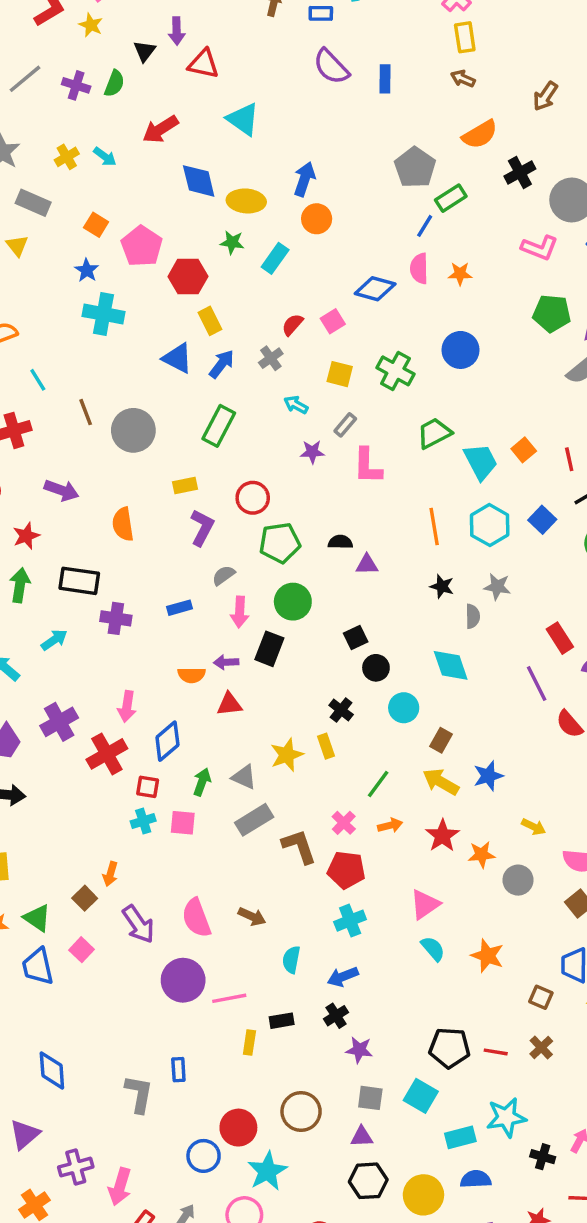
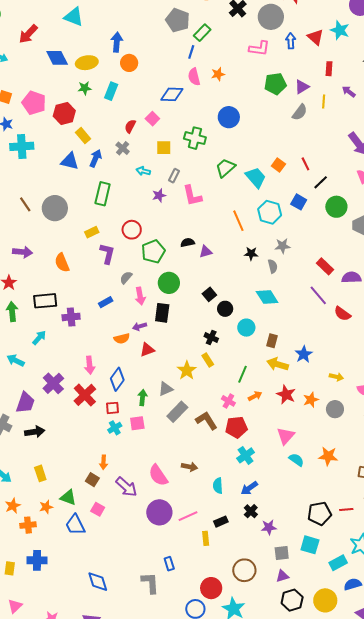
gray triangle: (244, 777) -> (166, 389), turned -35

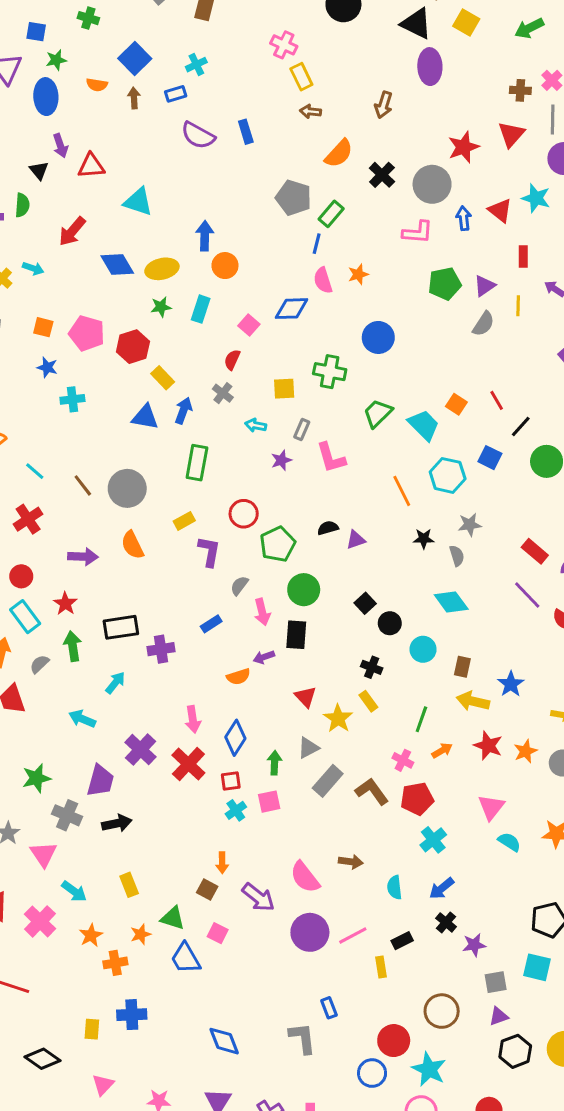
pink square: (152, 119) -> (249, 325), moved
cyan cross: (22, 146) -> (72, 399), size x0.7
orange semicircle: (62, 263) -> (132, 545), moved
red triangle: (147, 350) -> (306, 697), moved, turned -49

